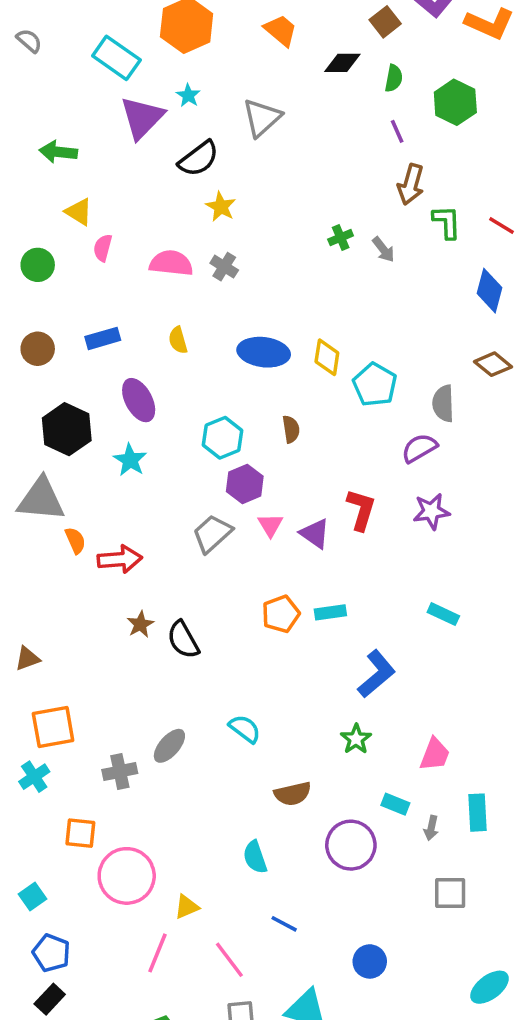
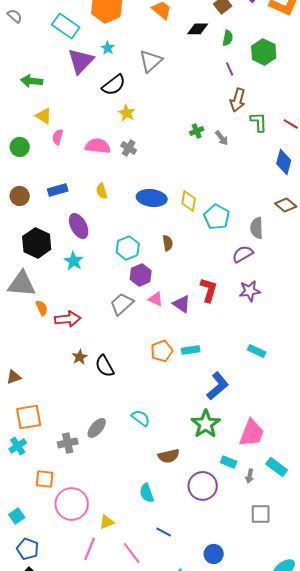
pink triangle: (270, 525) -> (156, 299), turned -35
green star: (356, 739) -> (206, 424), size x1.6
pink trapezoid: (435, 754) -> (252, 433), size x1.4
cyan rectangle: (478, 813) -> (277, 467), turned -50

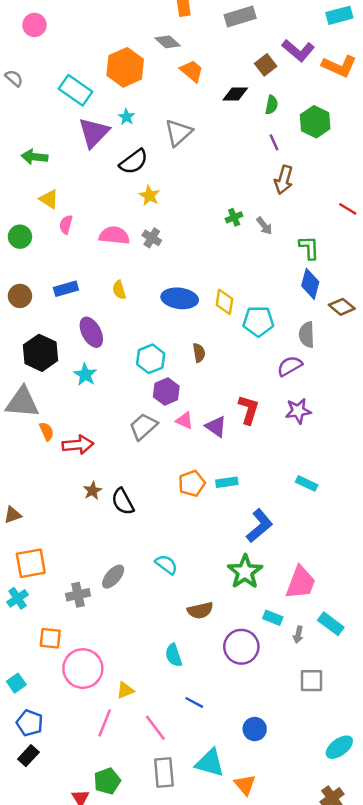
green L-shape: (259, 122) -> (309, 248), moved
blue diamond: (284, 162) -> (310, 284), moved
cyan pentagon: (217, 217) -> (258, 321), turned -30

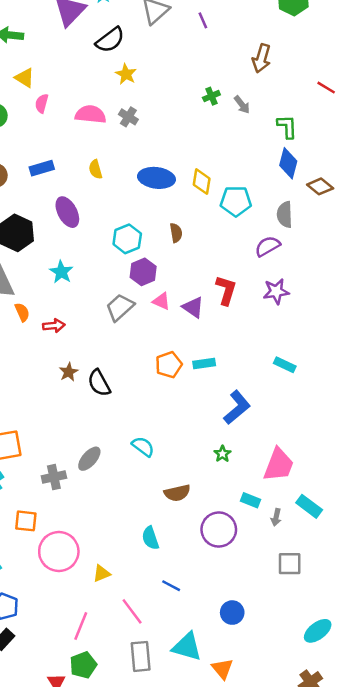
purple line: (274, 142) -> (203, 20), moved
cyan star: (85, 375) -> (61, 272), moved
red arrow: (78, 445) -> (54, 326), size x0.7
green star: (245, 572) -> (222, 454), size x0.5
pink line: (105, 723) -> (81, 626), moved

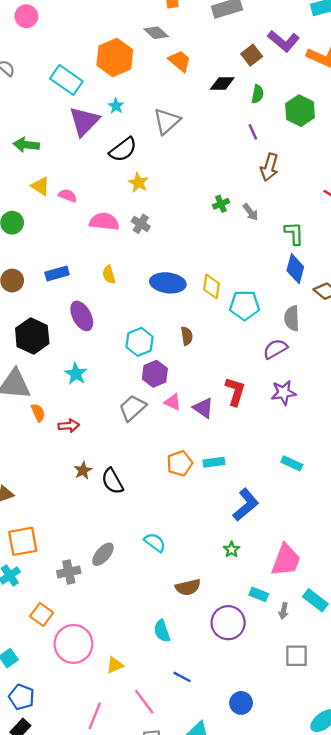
purple line: (203, 20) -> (253, 132), moved
pink semicircle: (42, 103) -> (68, 196), moved, turned 96
orange square: (26, 521) -> (42, 614), turned 30

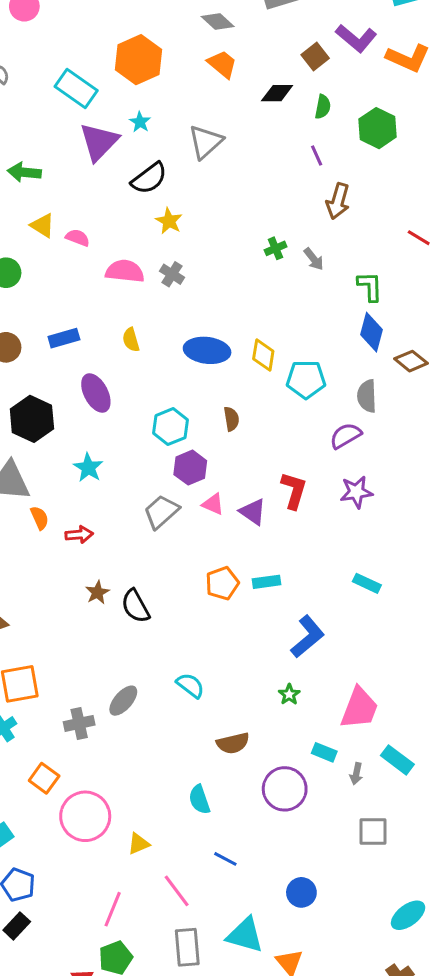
gray diamond: (156, 33) -> (218, 21), moved

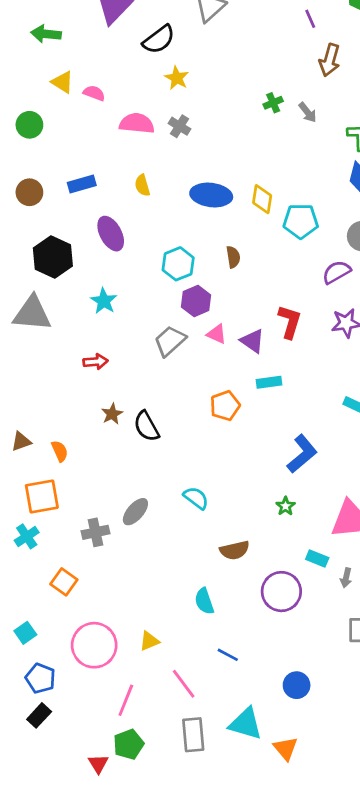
orange semicircle: (40, 518) -> (60, 451), moved
cyan rectangle: (266, 582) -> (269, 382), moved
pink circle: (85, 816) -> (94, 645), moved

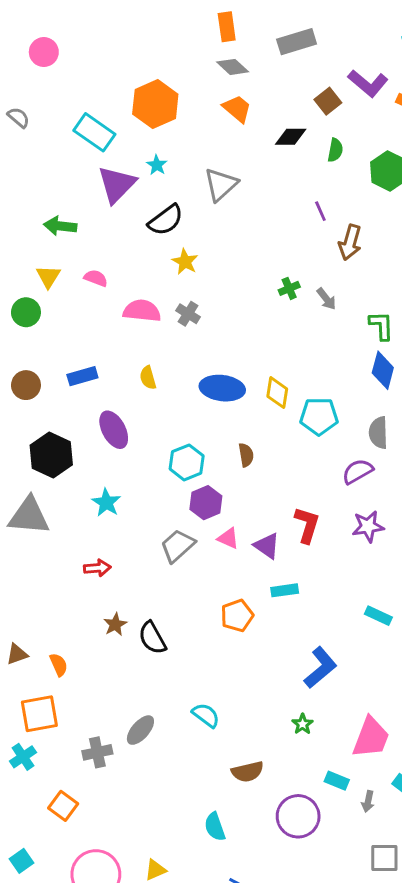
purple line: (310, 19) -> (320, 211), moved
green arrow: (46, 34) -> (60, 226), moved
yellow triangle: (62, 82) -> (48, 277), moved, turned 30

